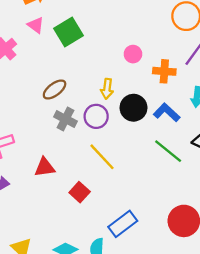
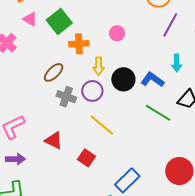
orange cross: (164, 71) -> (79, 44), moved
red triangle: (45, 167) -> (54, 140), turned 42

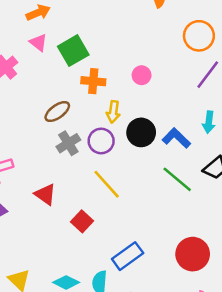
gray cross: (66, 97) -> (68, 143), turned 30

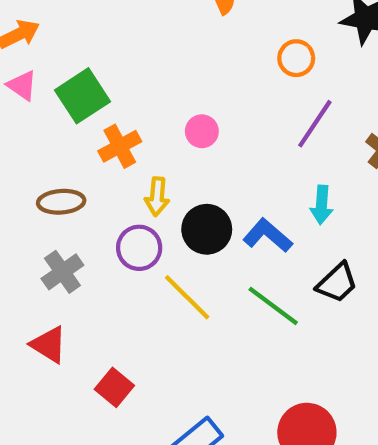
orange circle: (199, 36) -> (296, 58), size x0.7
orange cross: (93, 81) -> (120, 146), turned -30
brown ellipse: (57, 112) -> (61, 202), turned 35
gray cross: (68, 143) -> (62, 272), moved
yellow line: (107, 184) -> (187, 297), moved

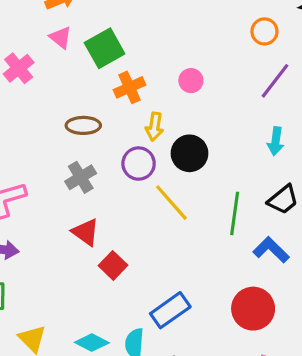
blue L-shape: (268, 235) -> (271, 250), moved
green line: (273, 306) -> (235, 213), turned 57
red triangle: (49, 345) -> (85, 232), moved

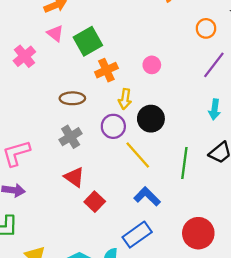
blue L-shape: (271, 250) -> (147, 196), moved

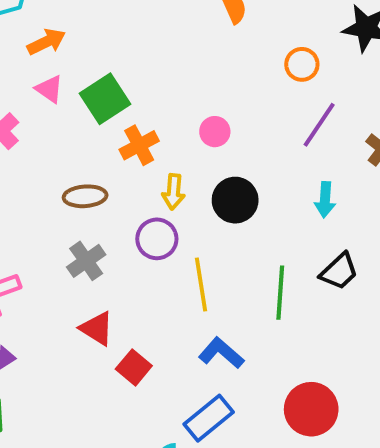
black circle: (151, 119) -> (235, 200), moved
yellow line: (138, 155) -> (201, 284), turned 36

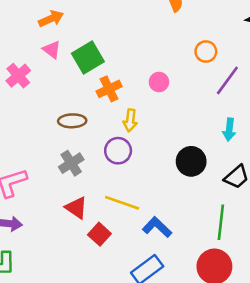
orange circle: (302, 64) -> (206, 52), moved
black circle: (235, 200) -> (191, 161), moved
yellow line: (201, 284) -> (122, 203), moved, turned -64
green line: (280, 293) -> (221, 222), moved

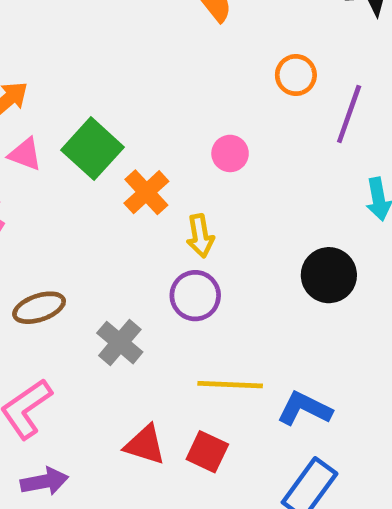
brown ellipse: (72, 121) -> (39, 308), moved
red triangle: (76, 208) -> (145, 445), moved

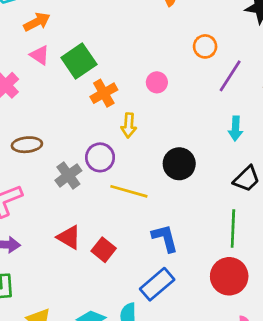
black circle: (329, 275) -> (179, 164), moved
purple circle: (195, 296) -> (100, 157), moved
yellow line: (230, 385) -> (129, 191), moved
blue L-shape: (304, 409) -> (165, 238), turned 36

